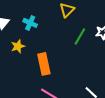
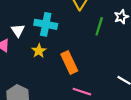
cyan cross: (30, 23) -> (46, 24), size x1.5

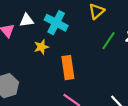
white triangle: (18, 30) -> (27, 20), turned 40

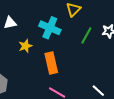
cyan cross: (56, 23) -> (50, 28), moved

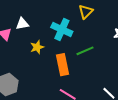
green line: (86, 36) -> (85, 51), moved, turned 36

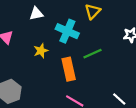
white triangle: (22, 24) -> (36, 14), moved

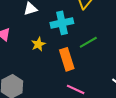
cyan cross: (67, 31) -> (62, 23), turned -30

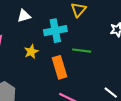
green line: (88, 42) -> (82, 51), turned 36

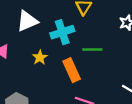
white triangle: (24, 16) -> (27, 21), size x1.5

